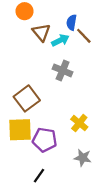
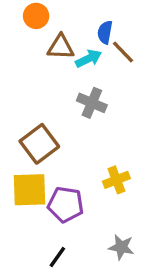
brown triangle: (41, 32) -> (61, 47), turned -48
yellow cross: (79, 123) -> (116, 180), turned 30
gray star: (83, 158) -> (121, 247), moved

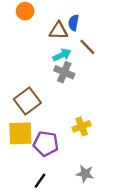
brown triangle: (61, 47) -> (58, 31), moved
brown line: (123, 52) -> (87, 47), moved
cyan arrow: (89, 59) -> (62, 55), moved

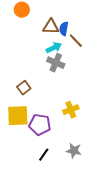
blue semicircle: (73, 23) -> (64, 29), moved
brown square: (27, 101) -> (24, 88), size x0.6
black line: (40, 181) -> (44, 155), moved

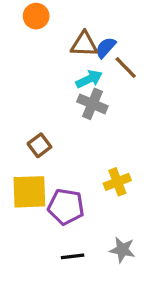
blue semicircle: (64, 29) -> (106, 48), turned 32
black line: (44, 155) -> (73, 256), turned 48

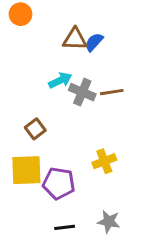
orange circle: (36, 16) -> (20, 14), moved
brown line: (126, 67) -> (112, 92), moved, turned -55
cyan arrow: (89, 79) -> (60, 80), moved

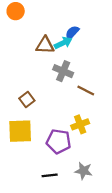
brown triangle: (75, 39) -> (45, 45), moved
cyan arrow: (60, 80) -> (63, 43), moved
brown line: (112, 92) -> (86, 90), moved, turned 36
purple pentagon: (59, 183) -> (59, 141), moved

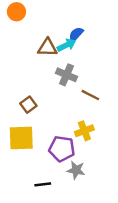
gray star: (84, 171) -> (76, 170), moved
black line: (50, 175) -> (43, 184), moved

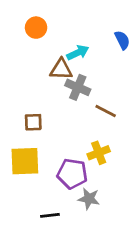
orange circle: (16, 12) -> (36, 28), moved
blue semicircle: (76, 34) -> (122, 40), moved, turned 112
brown triangle: (47, 47) -> (61, 69), moved
brown square: (28, 105) -> (33, 122), turned 35

